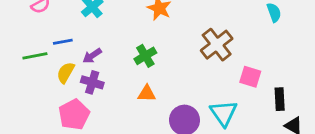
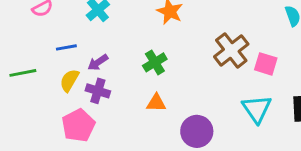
green line: (35, 56) -> (23, 73), moved
pink square: (250, 77) -> (266, 64), moved
cyan triangle: (224, 113) -> (257, 109), moved

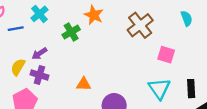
blue line: (66, 47) -> (16, 29), moved
brown cross: (231, 50) -> (140, 25), moved
green cross: (155, 62) -> (71, 32), moved

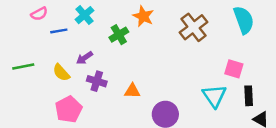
cyan semicircle: (187, 18) -> (244, 20), size x1.6
pink square: (166, 55) -> (234, 69), moved
yellow semicircle: (18, 67) -> (61, 73), turned -72
purple cross: (39, 75) -> (97, 81), moved

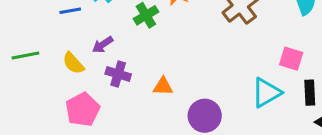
cyan triangle: (214, 96) -> (266, 93), turned 35

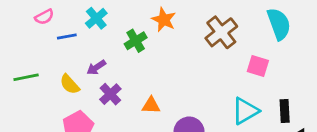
pink square: (291, 59) -> (258, 66), moved
purple cross: (118, 74) -> (110, 94), turned 30

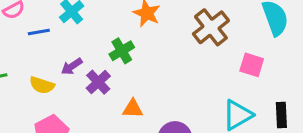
green cross: (136, 41) -> (122, 51), moved
yellow semicircle: (70, 84) -> (42, 85), turned -30
purple cross: (110, 94) -> (98, 82), moved

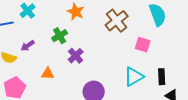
purple cross: (98, 82) -> (76, 56), moved
orange triangle: (133, 109) -> (48, 74), moved

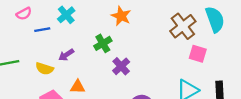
brown cross: (117, 21) -> (183, 26), moved
orange triangle: (48, 74) -> (78, 87), moved

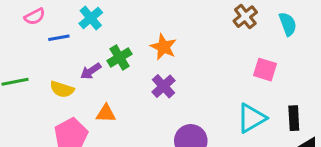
orange star: (121, 16) -> (163, 47), moved
cyan semicircle: (215, 19) -> (288, 24), size x0.7
brown cross: (183, 26) -> (245, 17), moved, size x0.7
green cross: (103, 43) -> (120, 57), moved

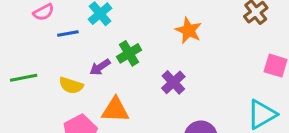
orange star: (163, 47) -> (189, 30), moved
orange triangle: (106, 114) -> (115, 110), size x1.4

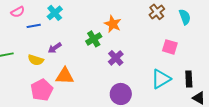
green cross: (129, 53) -> (94, 39), moved
purple cross: (173, 82) -> (116, 58), moved

